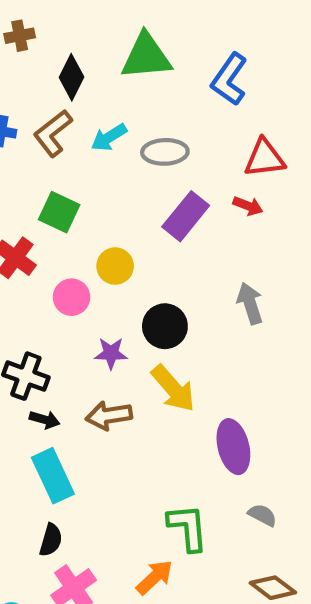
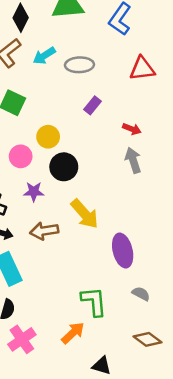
red arrow: (248, 206) -> (132, 129), moved
purple rectangle: (186, 216) -> (93, 105), size x0.6
black circle: (165, 326) -> (64, 167), moved
purple star: (111, 353) -> (34, 192), moved

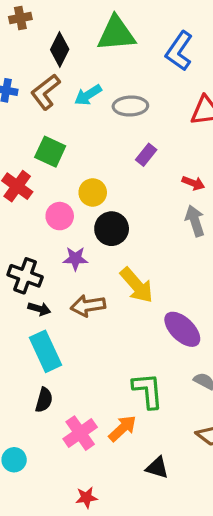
purple ellipse: (123, 251) -> (182, 329), turned -32
pink cross: (22, 339) -> (80, 433), moved

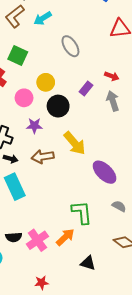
gray ellipse: (130, 106) -> (70, 46), moved, turned 60
purple rectangle: (146, 155) -> (86, 89), moved
black semicircle: (44, 400) -> (14, 237), moved, turned 70

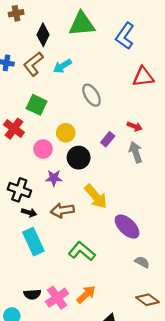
green L-shape: (82, 212) -> (82, 251), moved, turned -45

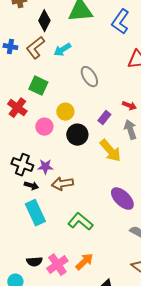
purple star: (54, 178) -> (45, 167), moved
yellow arrow: (96, 196) -> (110, 151), moved

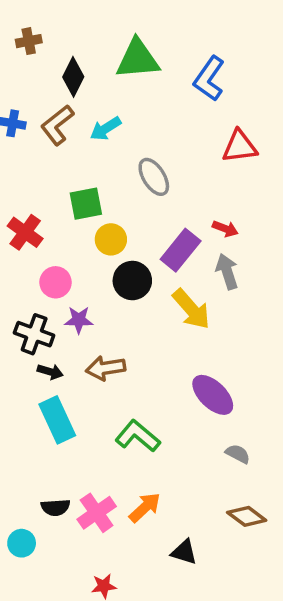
green square: (38, 86) -> (86, 204), moved, turned -36
purple rectangle: (104, 118) -> (181, 250), size x1.6
pink circle: (44, 127) -> (56, 282), moved
purple star: (45, 167) -> (79, 320), moved

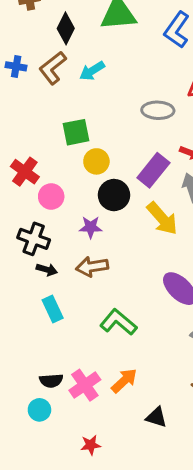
gray ellipse: (154, 177) -> (158, 110), moved, turned -56
red cross: (25, 232) -> (25, 172), moved
purple star: (79, 320) -> (91, 227), moved
cyan rectangle: (57, 420) -> (53, 309), size x0.7
cyan circle: (22, 543) -> (39, 410), moved

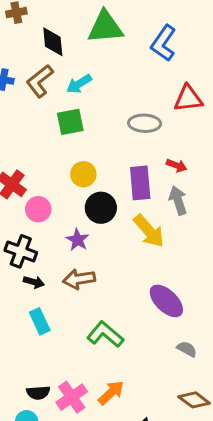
black diamond: (66, 28) -> (53, 42), turned -32
green square: (76, 132) -> (70, 122), moved
purple rectangle: (153, 170) -> (140, 183), turned -44
purple star: (91, 227) -> (78, 240), turned 30

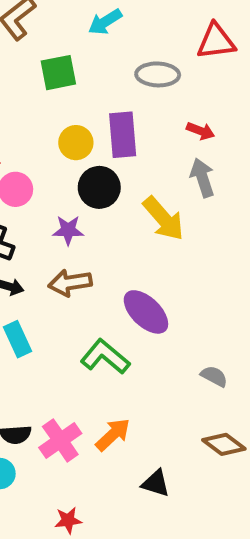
cyan arrow: (79, 84) -> (105, 22), moved
purple rectangle: (140, 183) -> (123, 135), moved
purple star: (78, 240) -> (68, 230), turned -30
purple ellipse: (166, 301) -> (146, 312), moved

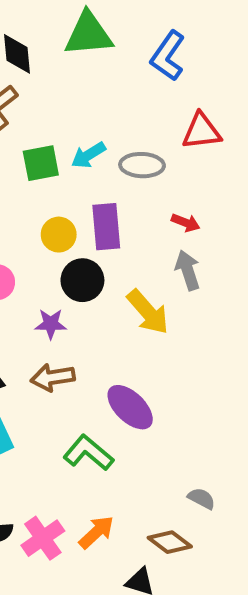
cyan arrow: (105, 22) -> (88, 155), moved
gray semicircle: (214, 376) -> (202, 498), moved
brown diamond: (224, 444) -> (170, 542), moved

